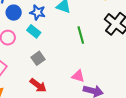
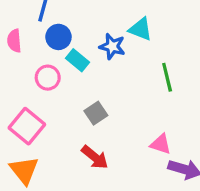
blue star: (38, 12) -> (112, 46), moved
cyan rectangle: (34, 31) -> (78, 60), moved

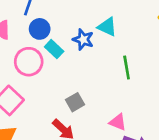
pink circle: (48, 78) -> (29, 62), size x1.4
gray square: (96, 113) -> (75, 102), moved

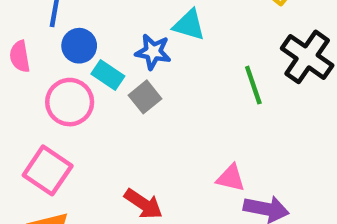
green line: (127, 68) -> (253, 85), moved
gray square: (75, 102) -> (145, 97), moved

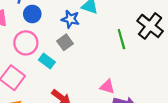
cyan rectangle: (108, 75) -> (47, 61), moved

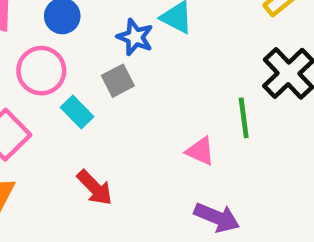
green line: (121, 39) -> (244, 118), moved
pink triangle: (107, 87) -> (200, 151), moved

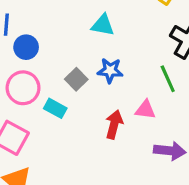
blue star: (135, 37) -> (110, 70), moved
red arrow: (95, 188) -> (114, 124), moved, turned -104

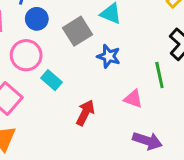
gray square: (76, 79) -> (77, 31), moved, size x1.4
red arrow: (114, 124) -> (85, 113), moved

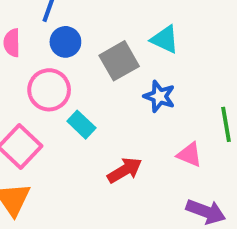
red arrow: (85, 113) -> (125, 170), turned 30

